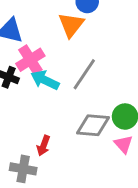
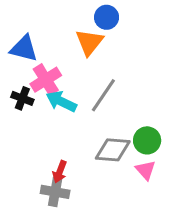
gray cross: (23, 169) -> (55, 192), moved

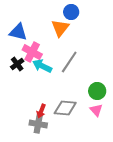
pink cross: (46, 80) -> (32, 52), turned -30
black cross: (22, 98) -> (17, 64), turned 32
gray diamond: (113, 150) -> (65, 108), moved

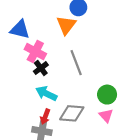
gray line: (69, 62) -> (76, 63), turned -55
black cross: (17, 64) -> (41, 68), moved
cyan arrow: (42, 66) -> (46, 93), moved

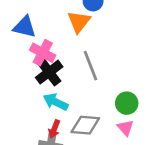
black cross: (41, 68) -> (49, 72), size x1.5

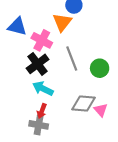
pink cross: (43, 53) -> (42, 40), moved
green circle: (127, 103) -> (100, 68), moved
gray diamond: (85, 125) -> (84, 104), moved

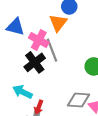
gray line: (72, 59) -> (52, 50), moved
cyan arrow: (43, 89) -> (22, 92), moved

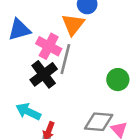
blue triangle: (15, 27) -> (19, 30), turned -30
gray line: (52, 50) -> (65, 59), turned 35

